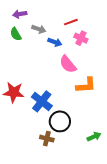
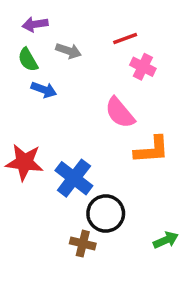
blue arrow: (55, 42) -> (44, 90), moved

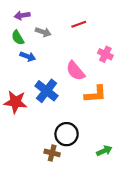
pink cross: (143, 67) -> (105, 54), moved
blue cross: (74, 178) -> (47, 91), moved

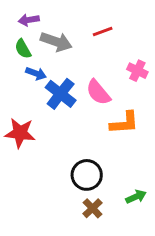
gray arrow: (43, 32) -> (56, 42), size x1.5
blue cross: (47, 91) -> (61, 94), moved
brown cross: (52, 153) -> (92, 208), moved, turned 32

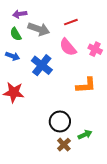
blue arrow: (36, 74) -> (13, 56), moved
pink semicircle: (98, 92) -> (68, 47), moved
green arrow: (136, 197) -> (85, 135), moved

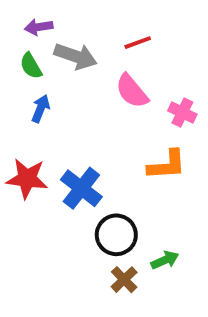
pink cross: (95, 49) -> (182, 112), moved
blue arrow: (13, 56) -> (41, 109), moved, turned -88
blue cross: (42, 65) -> (81, 188), moved

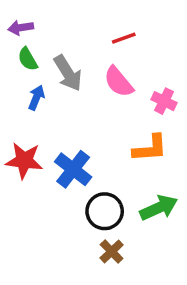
purple arrow: (39, 27) -> (21, 28), moved
gray arrow: (76, 56) -> (68, 73), moved, turned 39
green arrow: (165, 260) -> (159, 208), moved, size x1.5

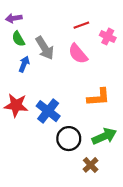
pink cross: (164, 101) -> (108, 37), moved
brown cross: (112, 251) -> (91, 165), moved

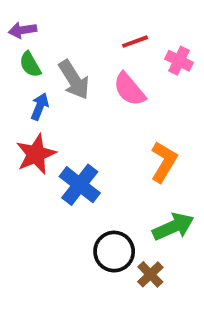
orange L-shape: (99, 97) -> (164, 162), turned -55
red star: (16, 105) -> (36, 154), moved, turned -30
black circle: (69, 139) -> (114, 252), moved

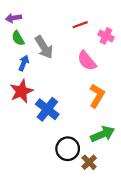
pink semicircle: (129, 89) -> (87, 61), moved

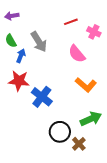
green semicircle: (18, 38) -> (11, 41), moved
red star: (21, 91) -> (19, 81), turned 30
orange L-shape: (97, 96) -> (86, 85), turned 100

